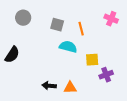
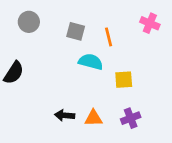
purple cross: (106, 75) -> (131, 118), moved

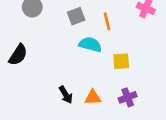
gray square: (76, 31) -> (76, 16), turned -36
black arrow: (65, 115) -> (66, 95), turned -126

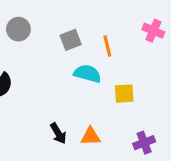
purple cross: (128, 97) -> (144, 143), moved

